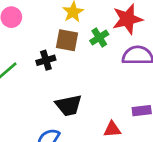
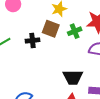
black trapezoid: (69, 105) -> (73, 77), moved

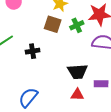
black cross: (32, 40) -> (33, 51), moved

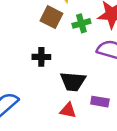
black cross: (33, 51) -> (41, 57), moved

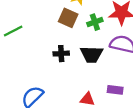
black trapezoid: (73, 81) -> (92, 54), moved

